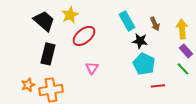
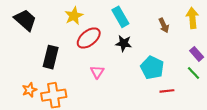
black trapezoid: (44, 21) -> (25, 20), moved
cyan rectangle: (127, 21) -> (120, 17), moved
yellow arrow: (182, 29) -> (192, 18), moved
black star: (140, 41) -> (124, 43), moved

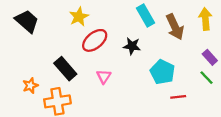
cyan rectangle: (120, 17) -> (145, 16), moved
brown arrow: (164, 25) -> (175, 27), size x1.6
black rectangle: (51, 57) -> (65, 69), moved, turned -55
orange star: (29, 90) -> (30, 86), moved

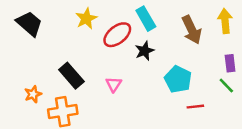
cyan rectangle: (145, 16) -> (146, 19), moved
red ellipse: (95, 40) -> (117, 35), moved
black star: (132, 46) -> (145, 51), turned -30
purple rectangle: (210, 57) -> (230, 63), turned 35

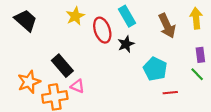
red ellipse: (117, 35) -> (102, 30), turned -70
pink triangle: (114, 84) -> (77, 86), moved, turned -40
orange star: (33, 94) -> (29, 82), size x1.5

